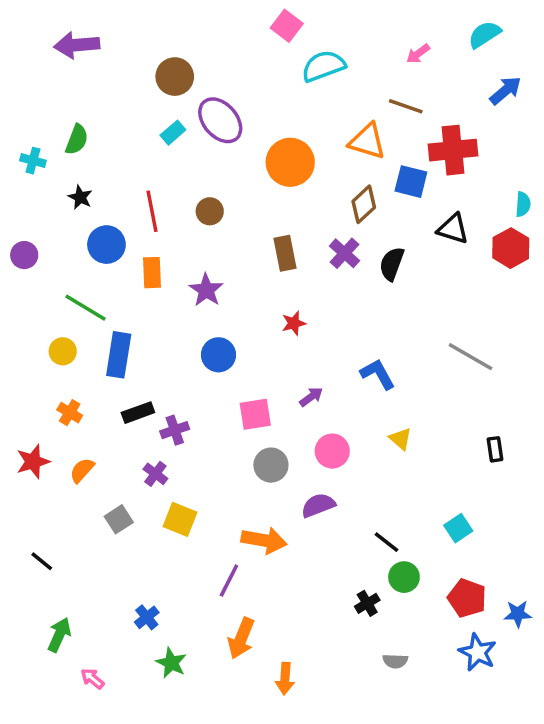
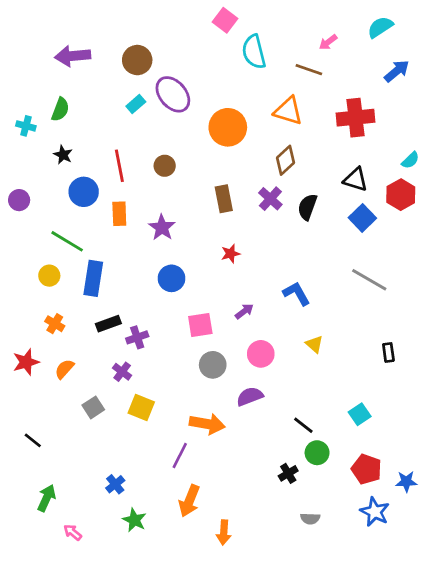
purple arrow: (77, 45) -> (73, 56), moved
cyan semicircle: (323, 66) -> (254, 52), turned -84
brown line: (406, 106) -> (309, 70), moved
blue square: (411, 182) -> (362, 218), moved, turned 32
cyan semicircle: (523, 204) -> (410, 160), turned 42

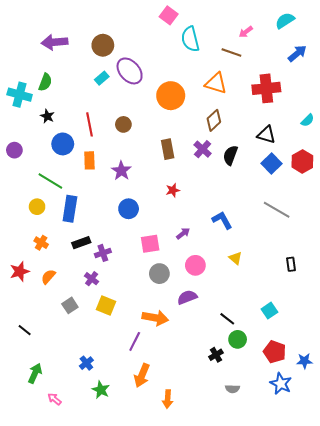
cyan cross: (26, 126) -> (20, 95), size x1.6
red hexagon: (401, 195) -> (302, 161), moved

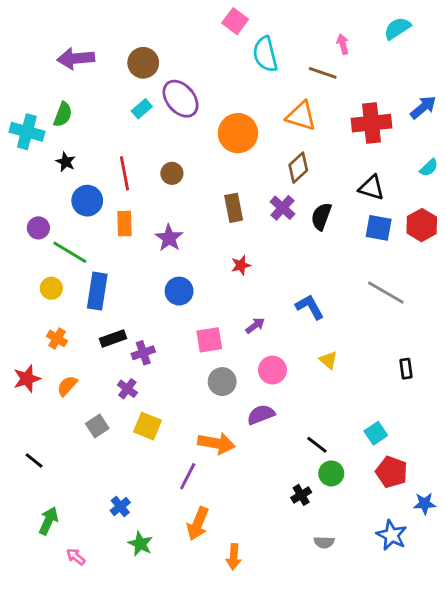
pink arrow: (246, 32) -> (343, 44), turned 112
blue arrow: (297, 53) -> (423, 107), moved
purple circle: (14, 150) -> (38, 228), moved
blue square: (271, 164) -> (379, 228), turned -36
red pentagon: (275, 352) -> (392, 472), moved

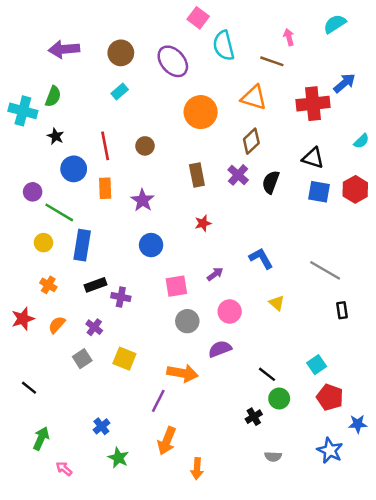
purple ellipse: (181, 99) -> (173, 61), moved
blue arrow: (423, 107) -> (344, 83), moved
gray line: (386, 293) -> (325, 270), moved
purple cross: (143, 353) -> (121, 297), turned 30
purple cross: (127, 389) -> (94, 327), moved

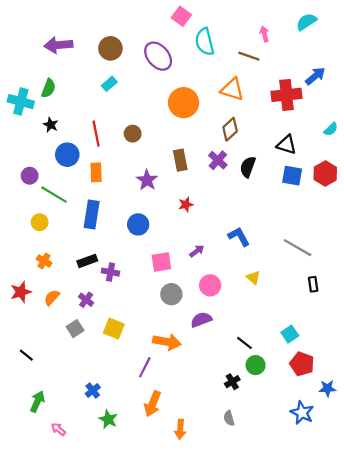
purple star: (143, 200) -> (147, 180), moved
blue rectangle: (82, 245) -> (92, 214), moved
gray semicircle: (273, 457) -> (229, 418), moved, turned 72

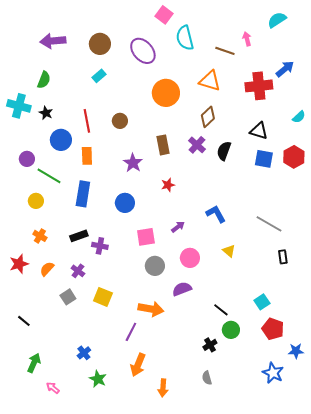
pink arrow: (264, 34) -> (247, 39), moved
cyan cross: (21, 102) -> (19, 106), moved

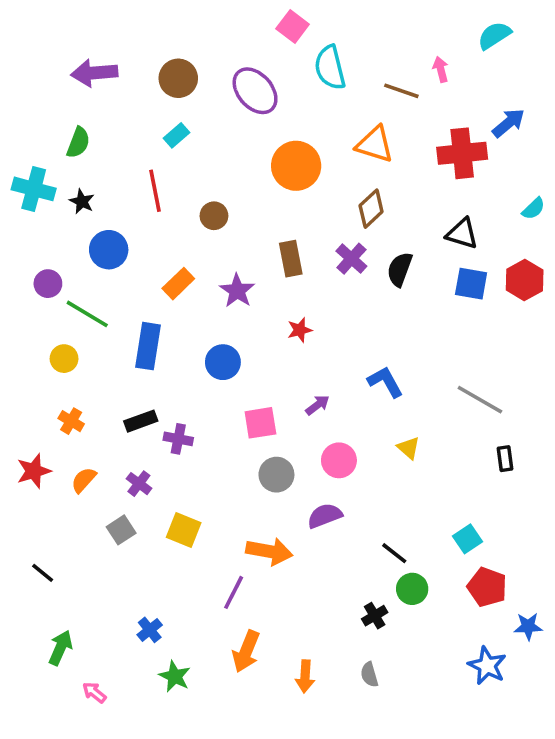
red line: (87, 121) -> (155, 191), moved
orange rectangle: (87, 156) -> (178, 284), moved, turned 48
orange arrow: (163, 388) -> (305, 676), moved

